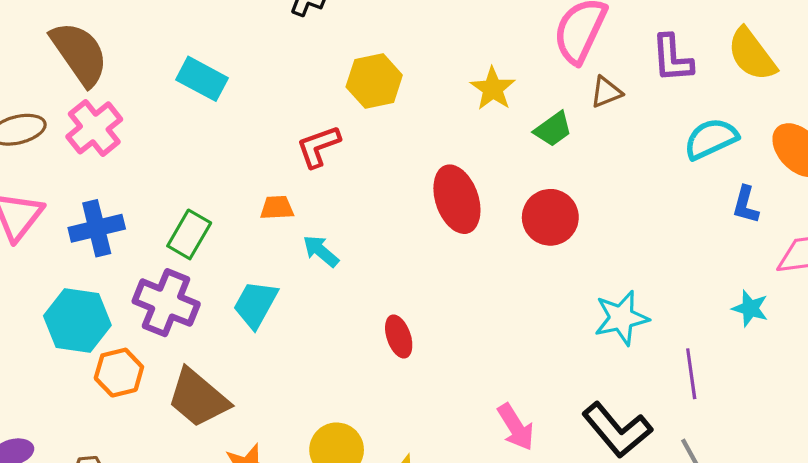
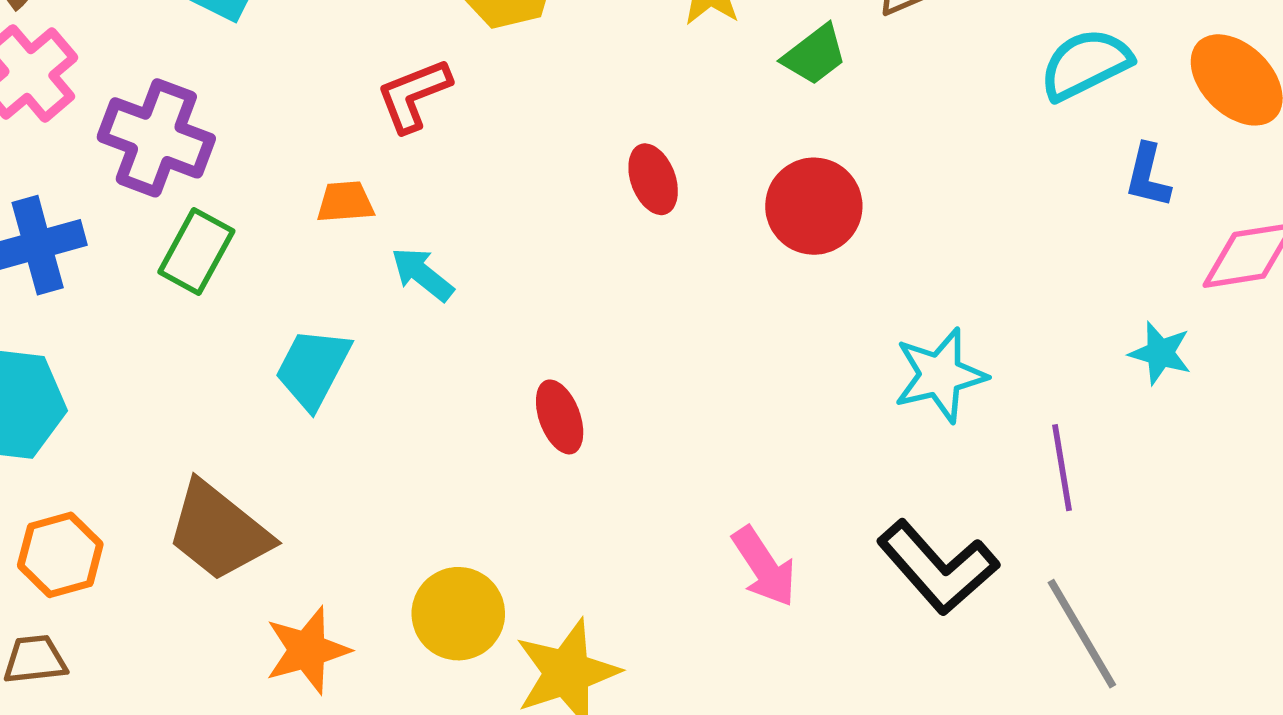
red ellipse: (457, 199) -> (653, 179), size x0.6
purple cross: (166, 303) -> (156, 138), moved
orange hexagon: (119, 373) -> (60, 555), moved

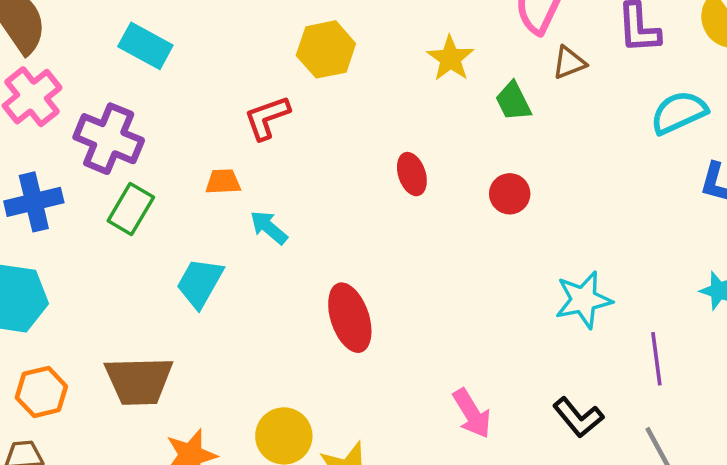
green trapezoid: (815, 55) -> (513, 101), turned 99
red circle: (814, 206) -> (510, 194), size x0.7
red ellipse: (560, 417) -> (350, 318), size x1.5
brown trapezoid: (219, 531) -> (139, 381), turned -42
black L-shape: (938, 567) -> (578, 417), size x0.7

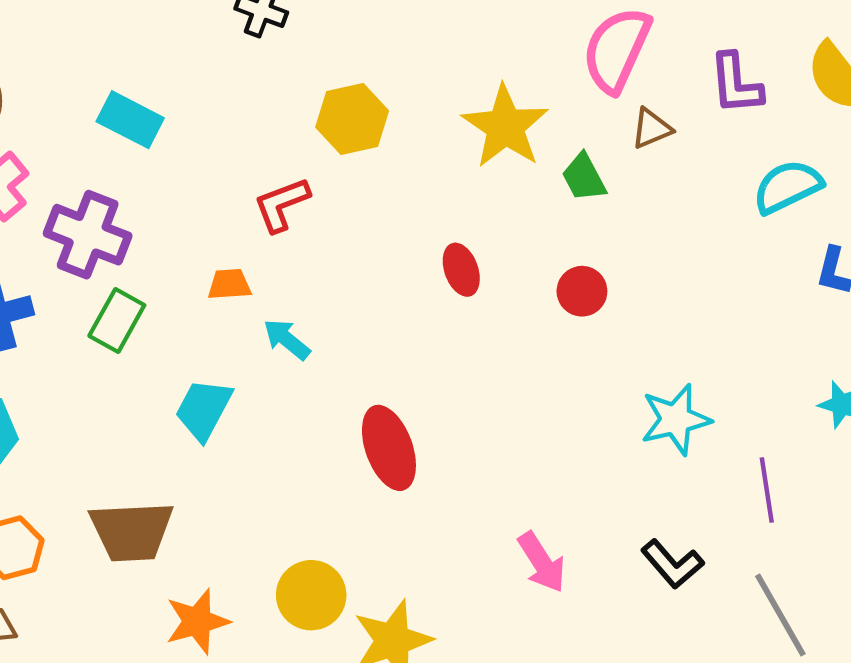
yellow star: (450, 58) -> (505, 127), size x1.5

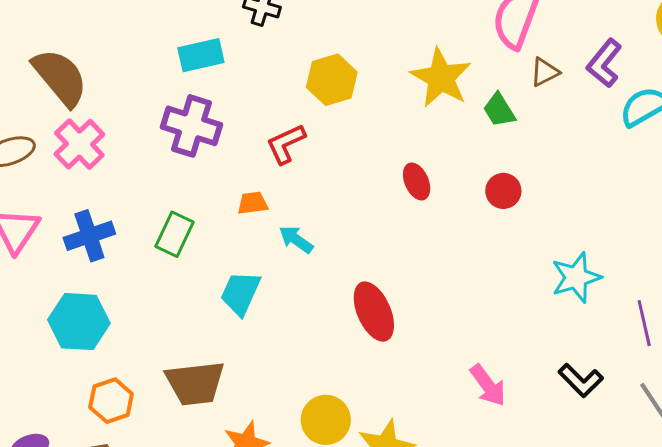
purple L-shape: (736, 84) -> (604, 63), moved, turned 48
cyan rectangle: (130, 120) -> (201, 55), moved, turned -36
purple cross: (88, 235) -> (192, 126), moved

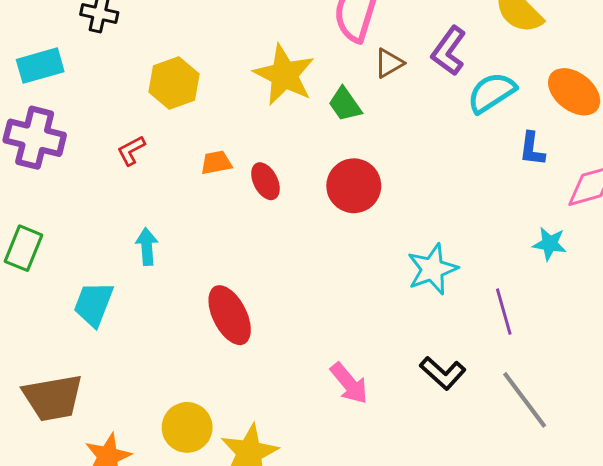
red L-shape: (286, 144) -> (131, 150), size x0.7
red circle: (503, 191) -> (354, 186), size x1.5
orange trapezoid: (253, 203) -> (216, 163), moved
cyan arrow: (296, 239) -> (147, 247), turned 54

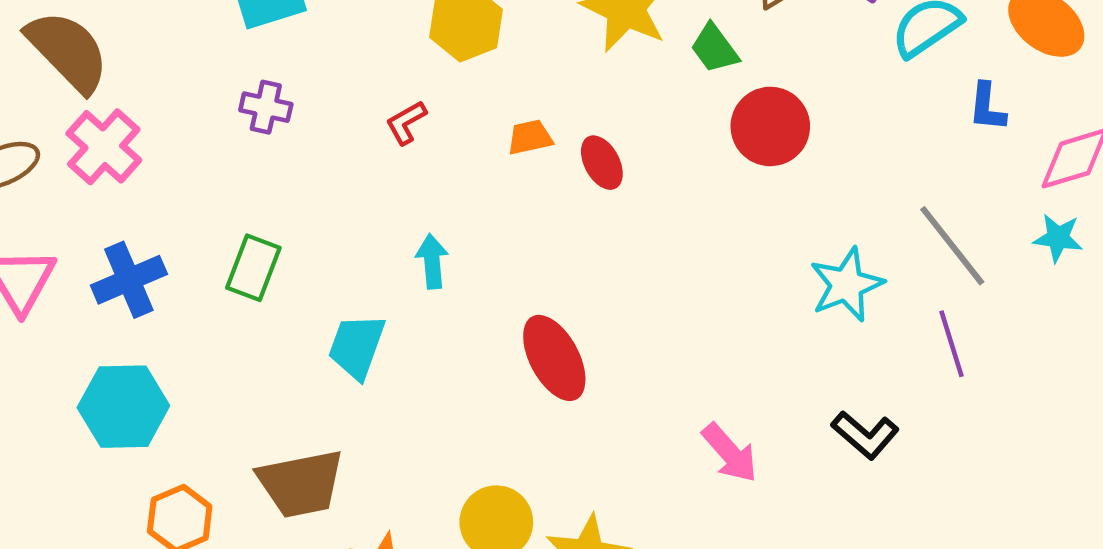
purple cross: (35, 138) -> (266, 107), size x0.6
red circle: (354, 186) -> (770, 126), moved
cyan star: (550, 244) -> (1058, 238), moved
gray line: (525, 400) -> (952, 246), moved

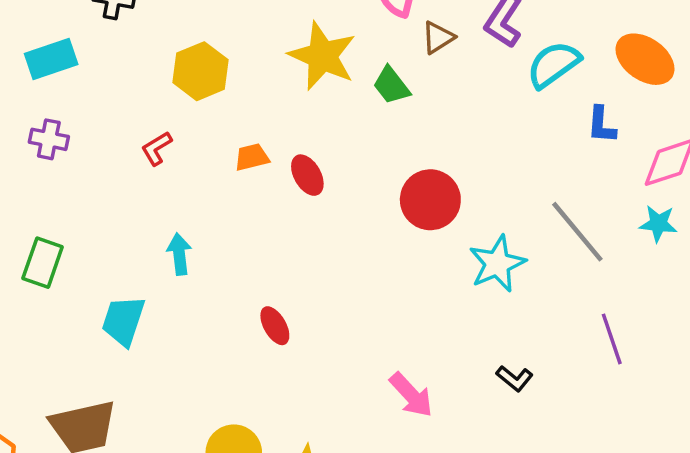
red circle: (770, 126) -> (430, 200), moved
purple line: (952, 344) -> (612, 339), moved
red ellipse: (554, 358) -> (275, 326), size x0.6
black L-shape: (865, 435) -> (515, 378), size x0.7

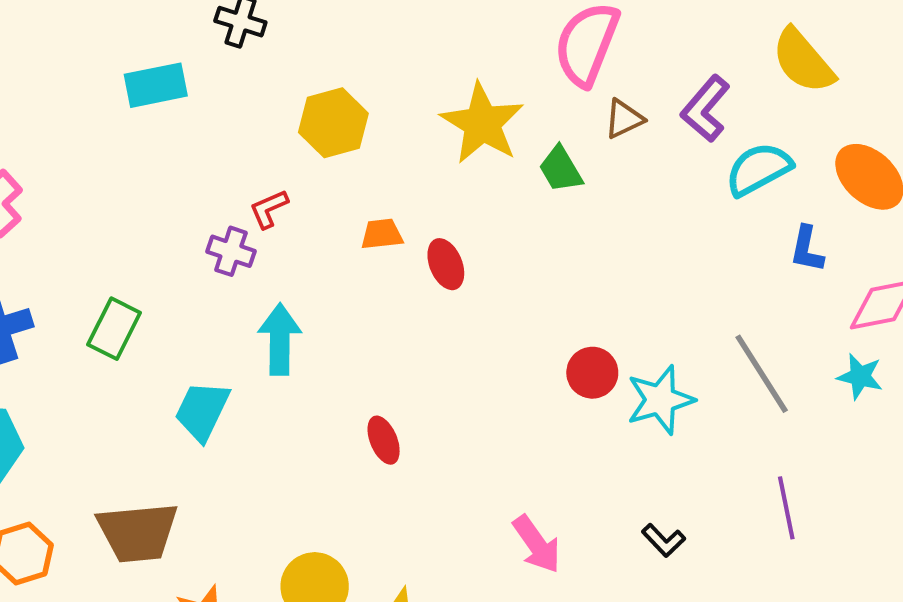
purple cross: (49, 139) -> (231, 251), moved
red circle: (430, 200) -> (592, 373), moved, size x0.7
cyan arrow: (179, 254) -> (280, 339), size x1.4

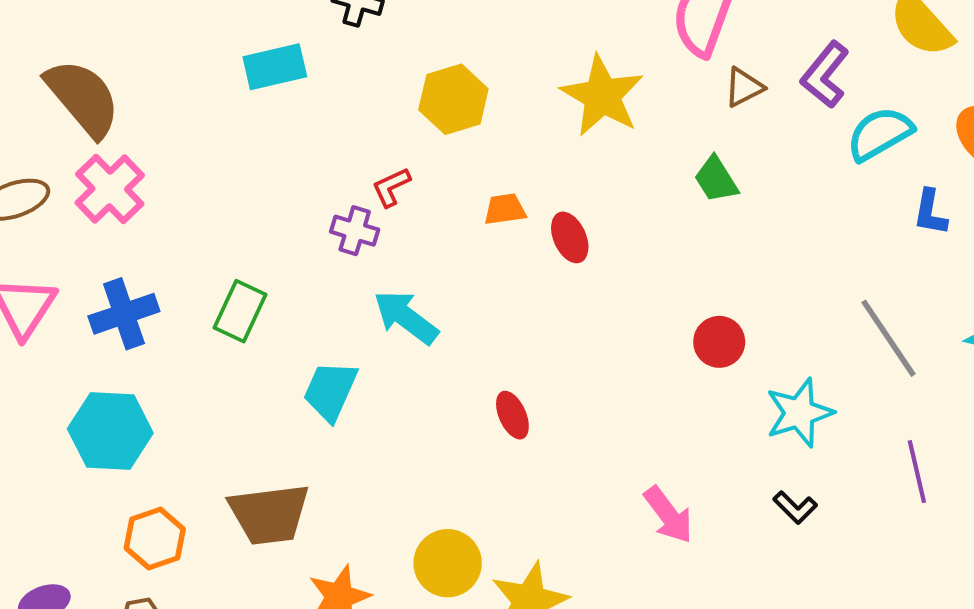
green trapezoid: (561, 169) -> (716, 179), moved
cyan arrow: (280, 339) -> (406, 317), turned -52
cyan star: (660, 400) -> (799, 413), moved

